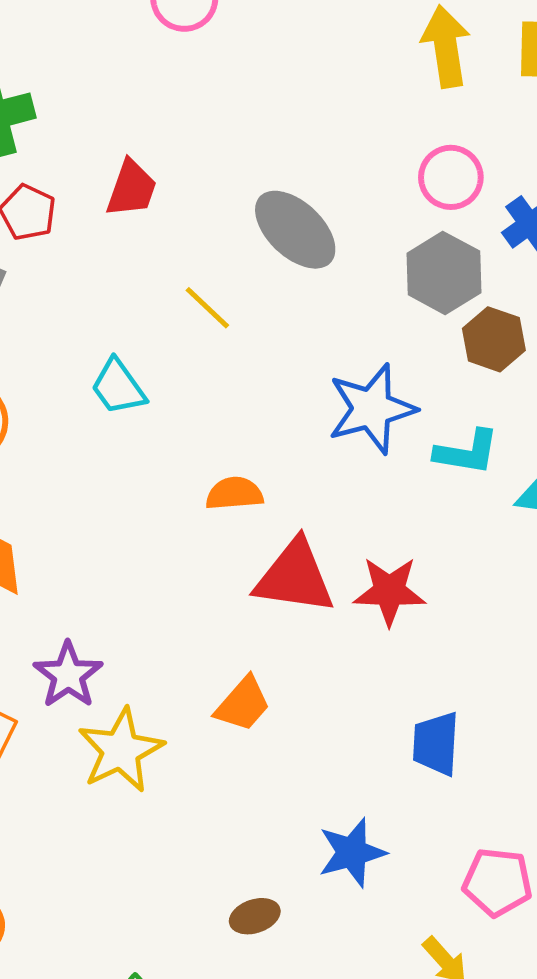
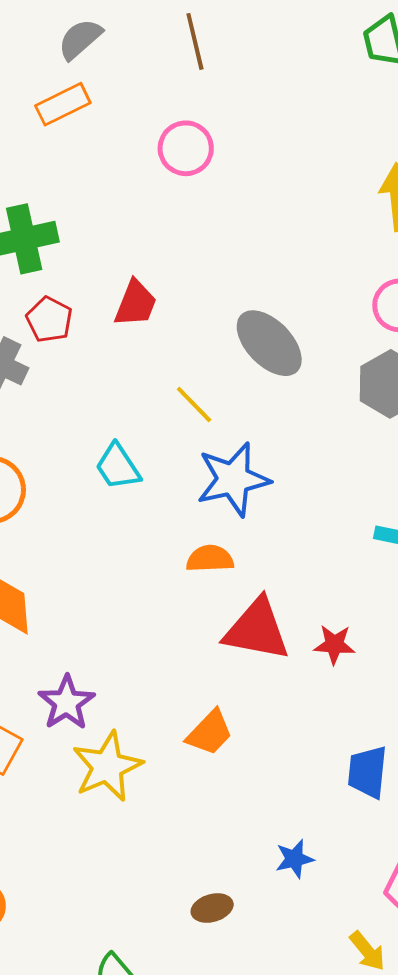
blue star: (372, 409) -> (233, 479), moved
red star: (389, 591) -> (334, 644), size x0.7
blue star: (352, 853) -> (294, 859), size x0.7

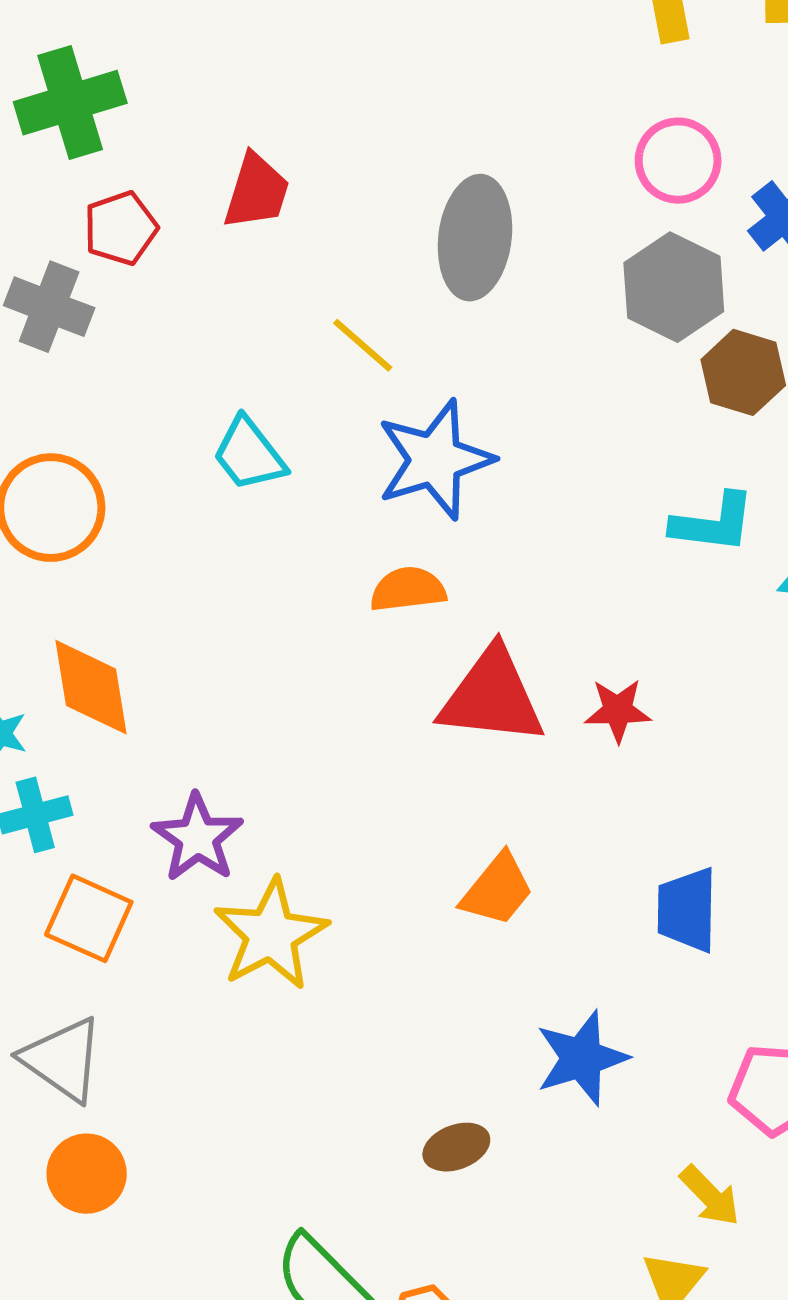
red pentagon: (49, 320) -> (121, 228), turned 30
gray ellipse: (269, 343) -> (475, 238), turned 56
orange trapezoid: (210, 733) -> (497, 890), moved
blue star: (294, 859) -> (582, 1058), size x1.5

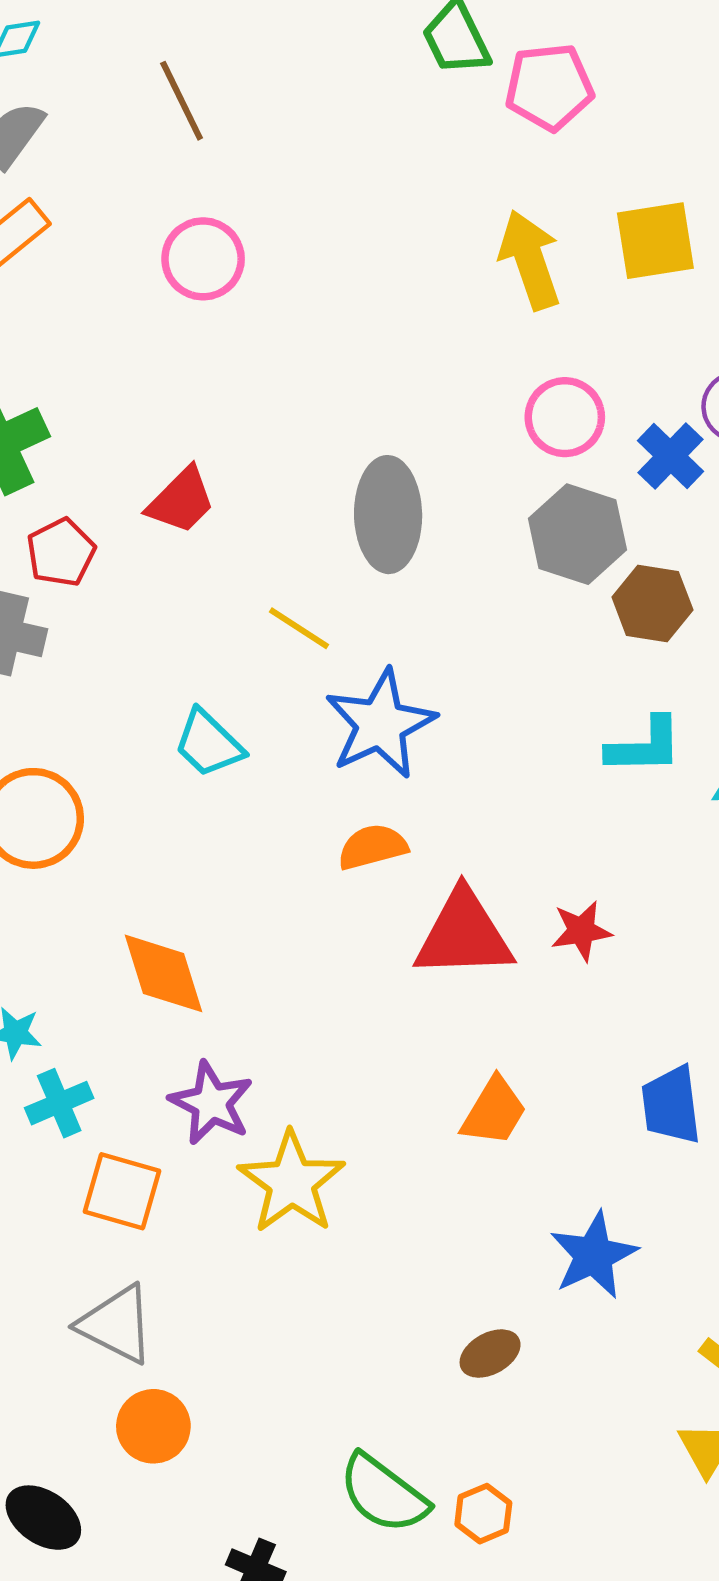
red trapezoid: (257, 191) -> (181, 501), turned 36
orange diamond: (91, 687) -> (163, 973), moved

